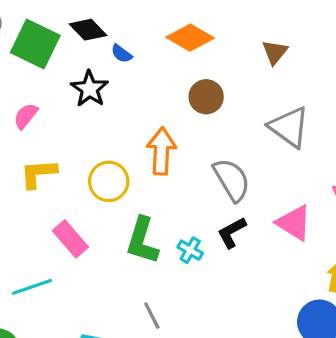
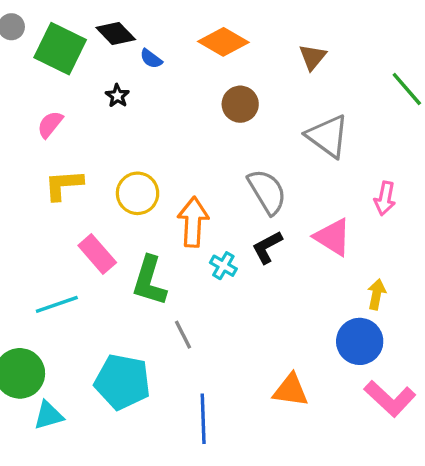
black star: (90, 89) -> (117, 96), size x0.6
orange arrow: (161, 151) -> (193, 222), moved
green L-shape: (142, 240) -> (149, 281), moved

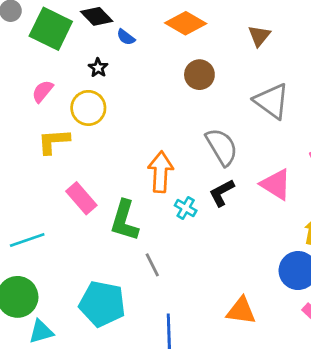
yellow circle: (138, 193) -> (88, 108), moved
cyan line: (57, 304) -> (27, 240), moved

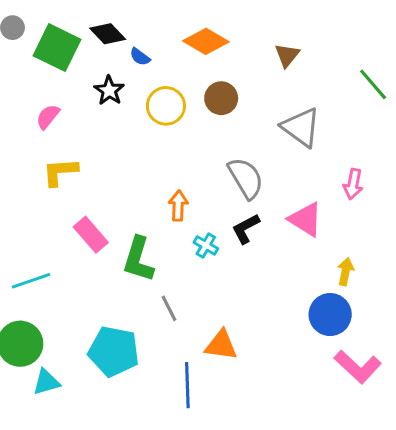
black star: (98, 68) -> (109, 91), size x1.4
yellow circle: (88, 108) -> (166, 106), moved
orange arrow: (161, 172) -> (178, 206), size x0.7
orange triangle: (241, 311) -> (221, 345), moved

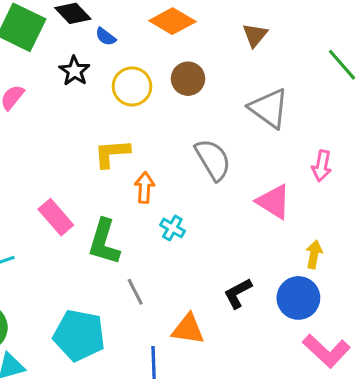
yellow L-shape: (60, 172) -> (112, 153), moved
black L-shape: (246, 229) -> (238, 293), moved

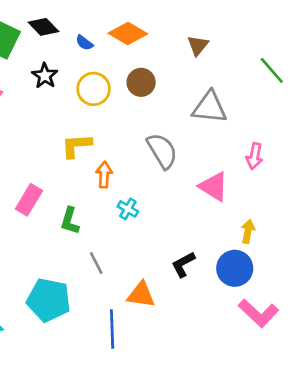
blue semicircle: (106, 37) -> (84, 43), moved
gray triangle: (269, 108) -> (210, 107), turned -30
pink rectangle: (56, 217) -> (29, 200), turned 72
green L-shape: (104, 242) -> (70, 221), size x0.7

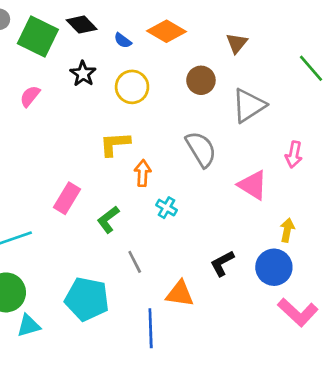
brown circle: (141, 82) -> (201, 80), moved
gray triangle: (210, 107) -> (249, 105), turned -39
green L-shape: (70, 221) -> (108, 219), turned 36

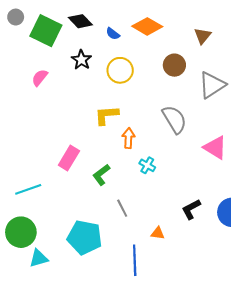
orange triangle: (180, 294) -> (158, 233), size x0.6

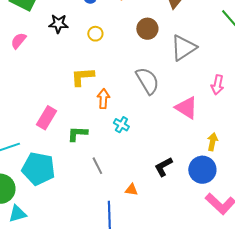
black star: (81, 60) -> (58, 24), turned -30
yellow circle: (120, 70) -> (95, 34), size x0.6
green L-shape: (101, 175) -> (77, 134), turned 40
cyan pentagon: (85, 237) -> (38, 169), moved

